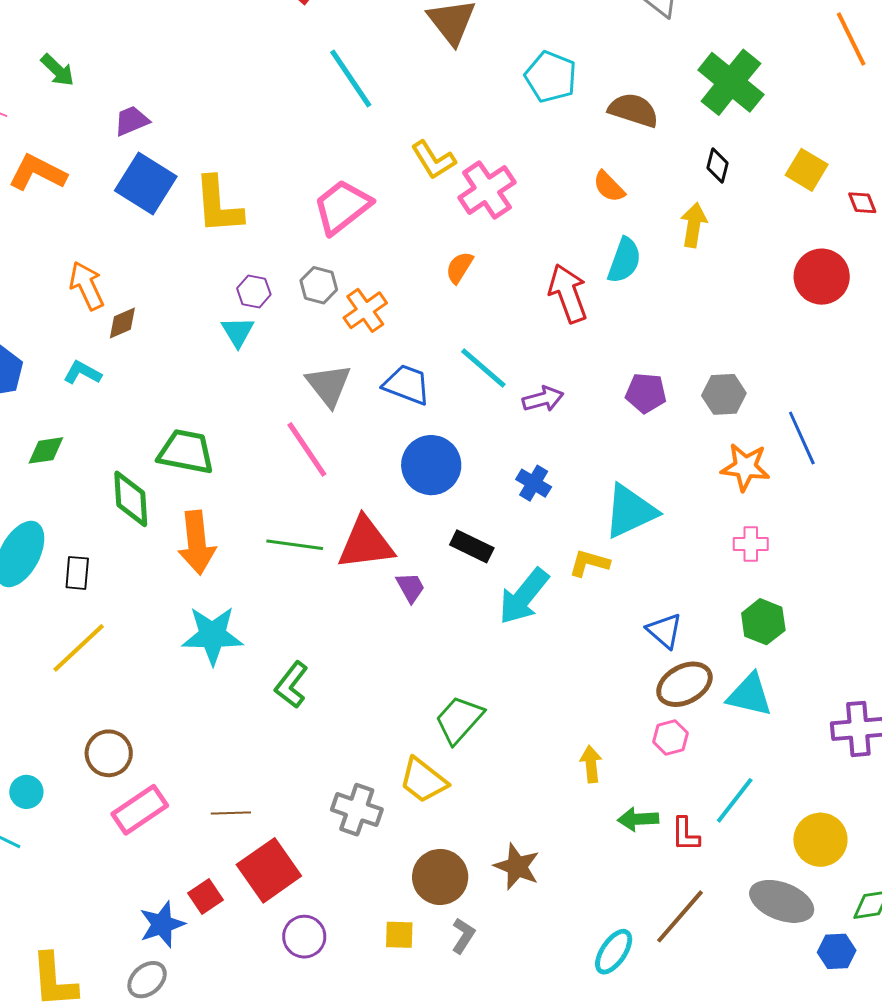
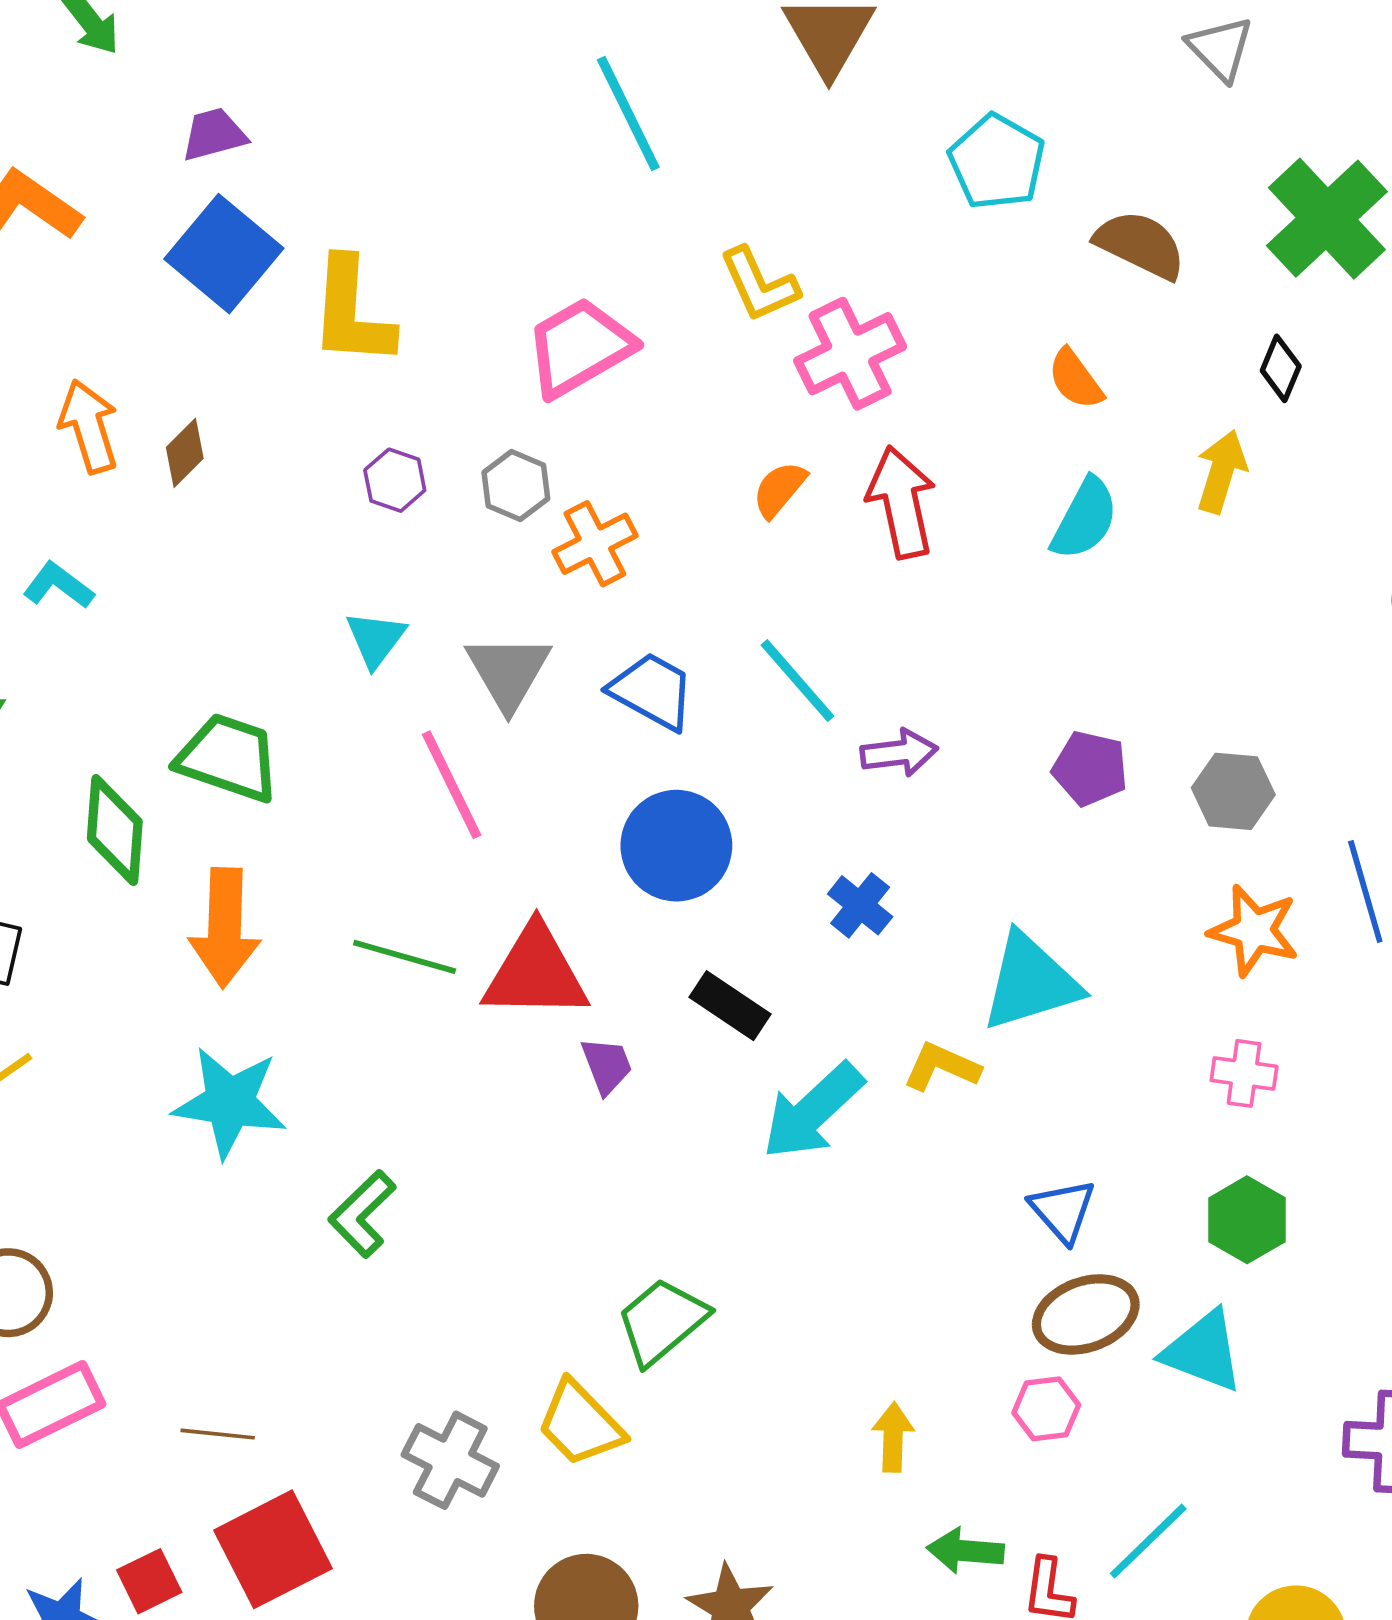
red arrow: (568, 293) -> (901, 502), moved
brown diamond: (122, 323) -> (185, 453), moved, turned -30
cyan triangle: (238, 332) -> (376, 639), moved

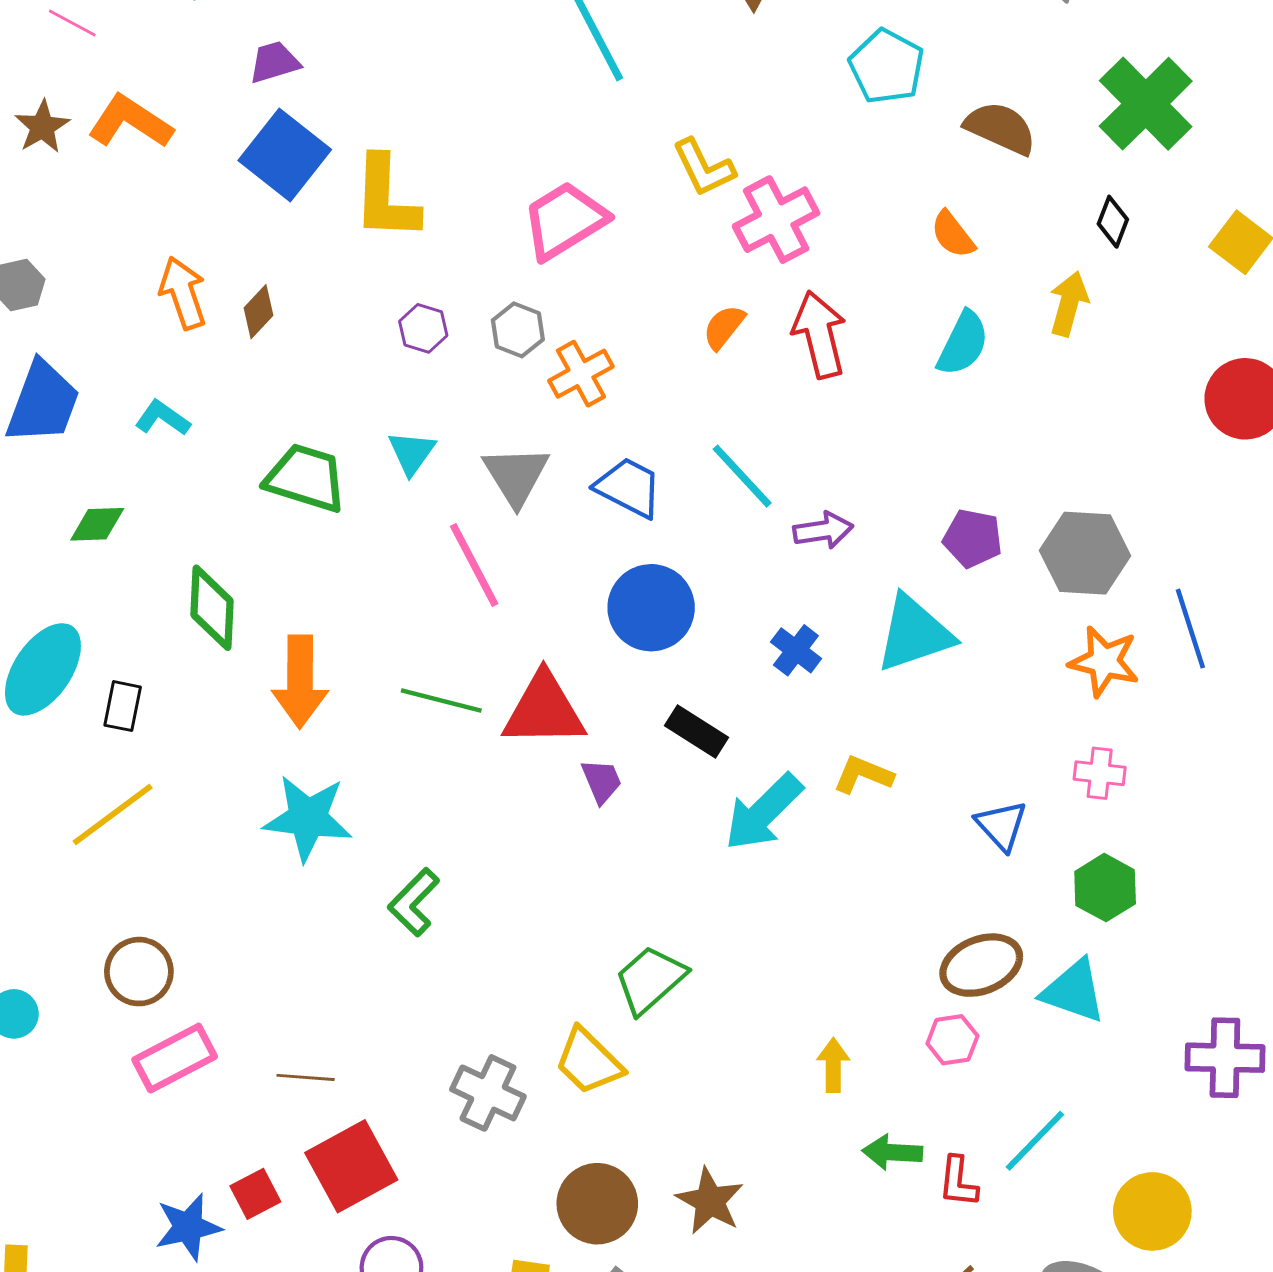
green trapezoid: (228, 758) -> (306, 478), moved
gray hexagon: (1233, 791) -> (1085, 553), size x1.4
cyan triangle: (1030, 982) -> (914, 634), moved
blue triangle: (1063, 1211) -> (1001, 825), moved

